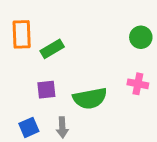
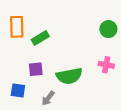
blue square: (29, 127) -> (18, 91), moved, turned 32
gray arrow: (62, 127) -> (48, 98), turned 40

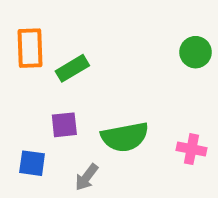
pink cross: (106, 65) -> (191, 149), moved

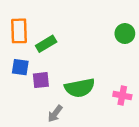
blue square: (32, 163) -> (20, 67), moved

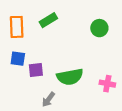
green circle: (125, 34) -> (99, 28), moved
green rectangle: (46, 44) -> (48, 20), moved

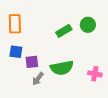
green rectangle: (48, 20) -> (64, 31), moved
gray arrow: (48, 99) -> (38, 79), moved

